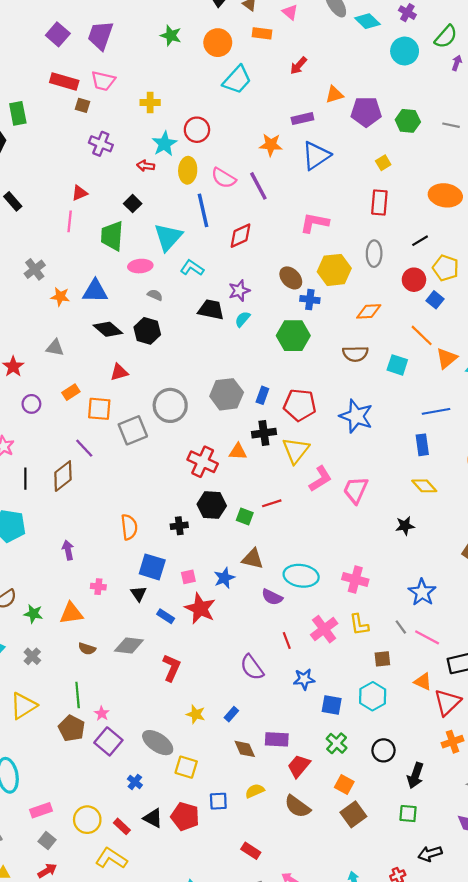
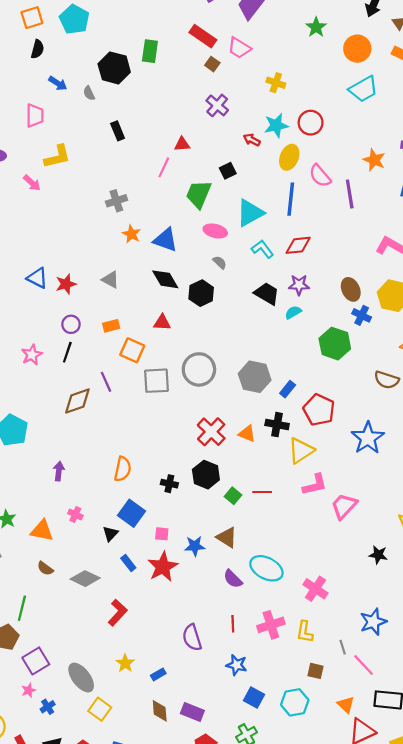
red diamond: (241, 236) -> (298, 245), moved
black line: (25, 479) -> (67, 352), moved
pink star: (102, 713) -> (29, 690), moved

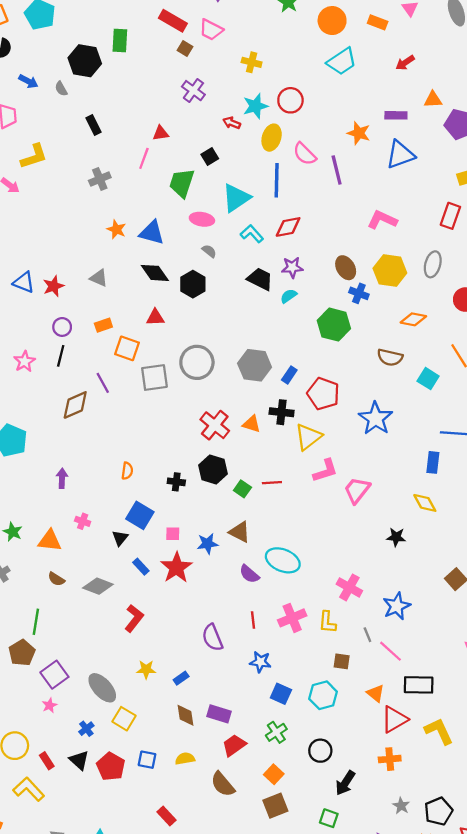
gray cross: (116, 201) -> (100, 179), moved
orange semicircle: (123, 469) -> (127, 471), size x0.7
pink cross: (315, 589) -> (349, 587), moved
yellow star: (125, 663) -> (146, 669), turned -30
blue cross: (48, 707) -> (86, 729), moved

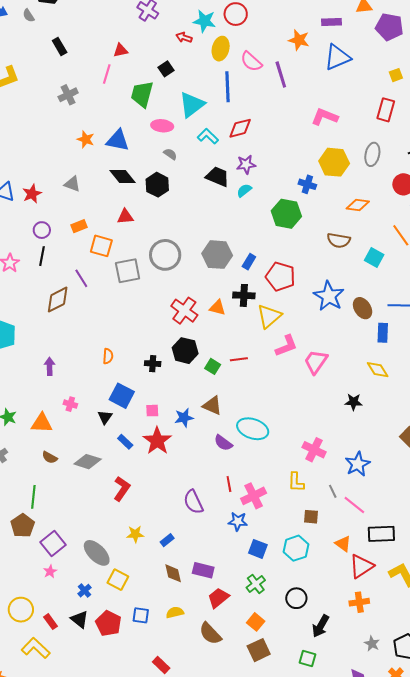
cyan star: (255, 106) -> (204, 21), turned 30
brown ellipse: (346, 268) -> (363, 308), moved
pink cross: (292, 618) -> (254, 496), moved

